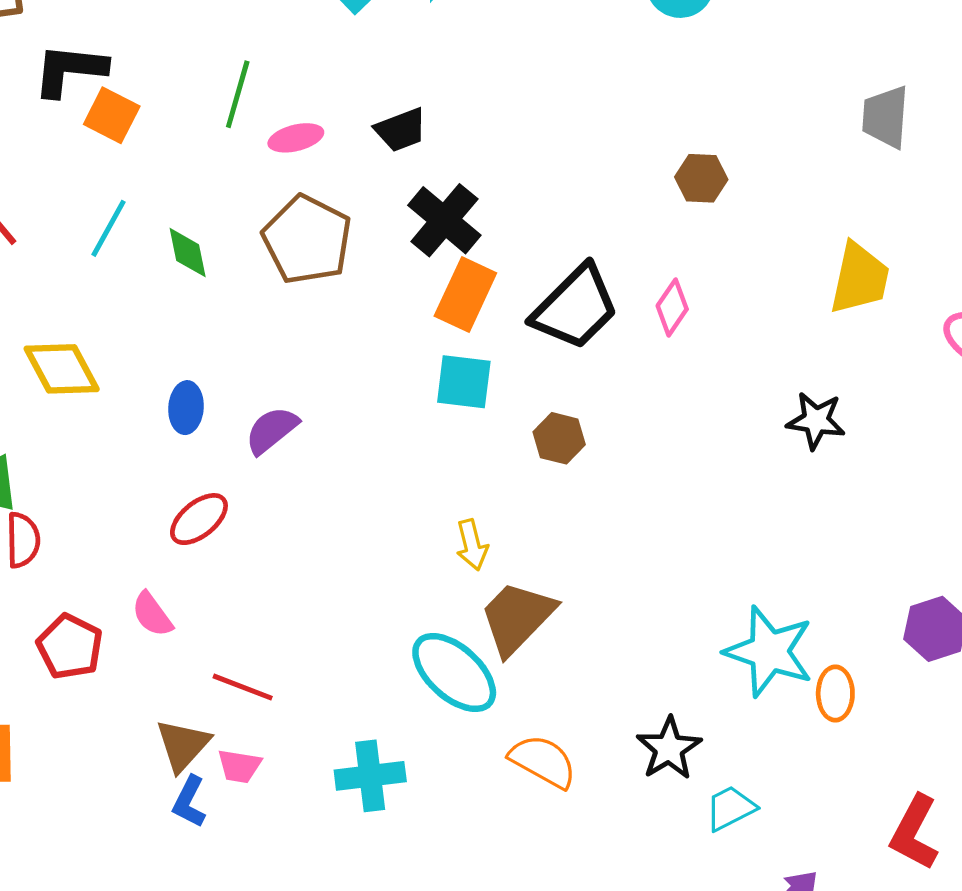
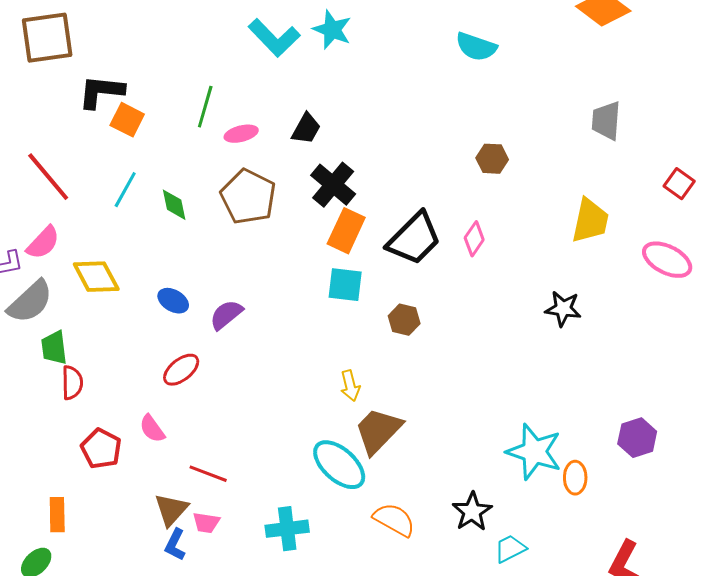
black trapezoid: (401, 130) -> (306, 129), turned -40
blue ellipse: (186, 408) -> (173, 301), turned -64

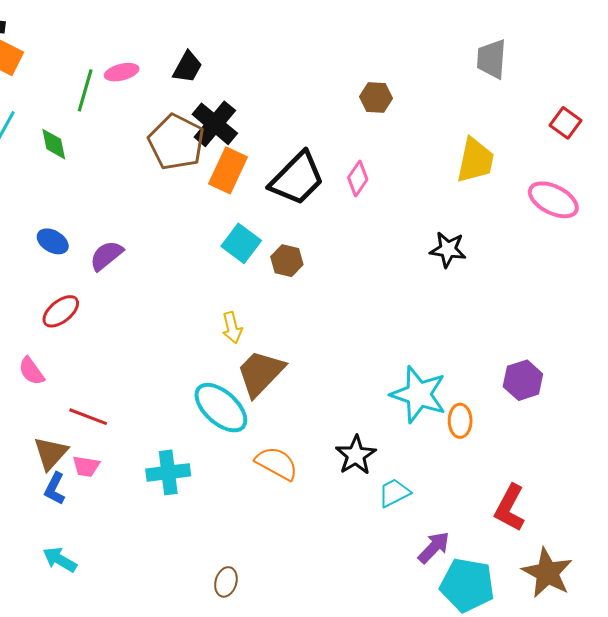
green line: (205, 107) -> (85, 90), moved
brown pentagon: (248, 197) -> (176, 142), moved
cyan square: (345, 285) -> (241, 243), moved, turned 30

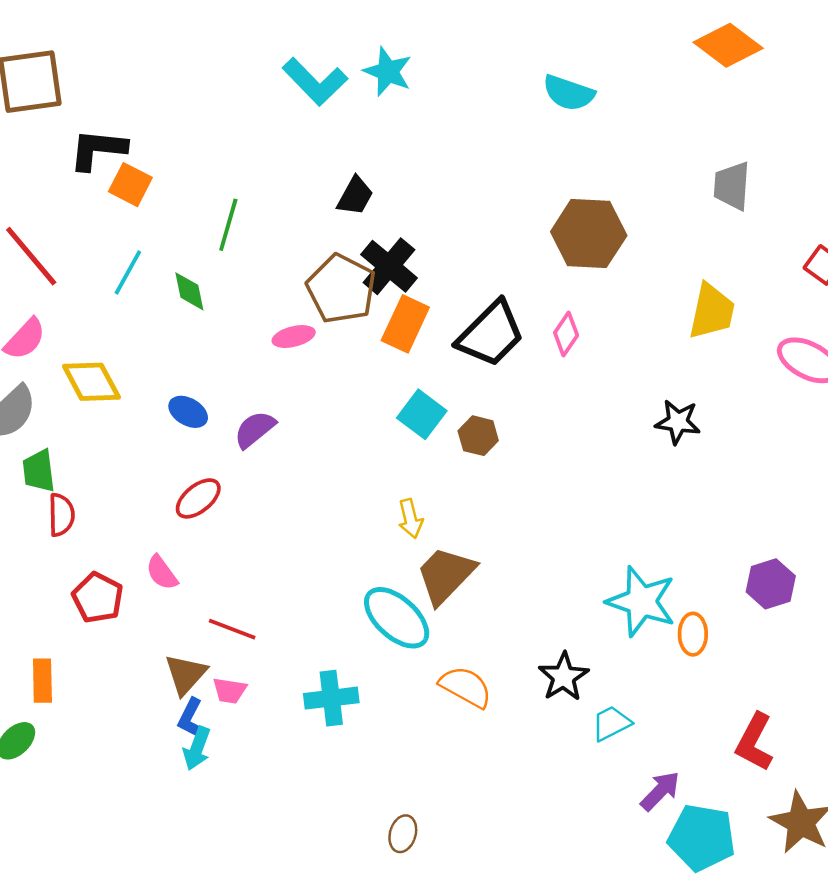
pink ellipse: (122, 72) -> (294, 337), moved
brown hexagon: (376, 97) -> (589, 234), size x1.8
cyan arrow: (60, 560) -> (197, 748), moved, turned -100

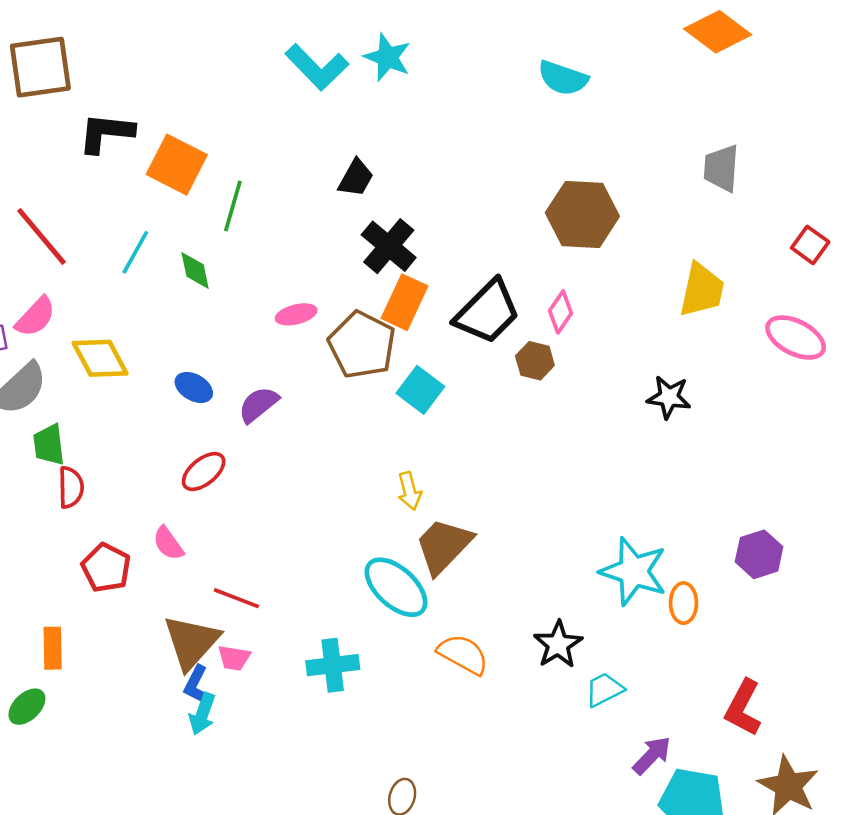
orange square: (130, 185) -> (177, 165), moved, size x1.4
brown pentagon: (341, 289) -> (362, 345), moved
brown hexagon: (478, 436) -> (535, 361), moved
brown triangle: (186, 674) -> (191, 642), size x1.4

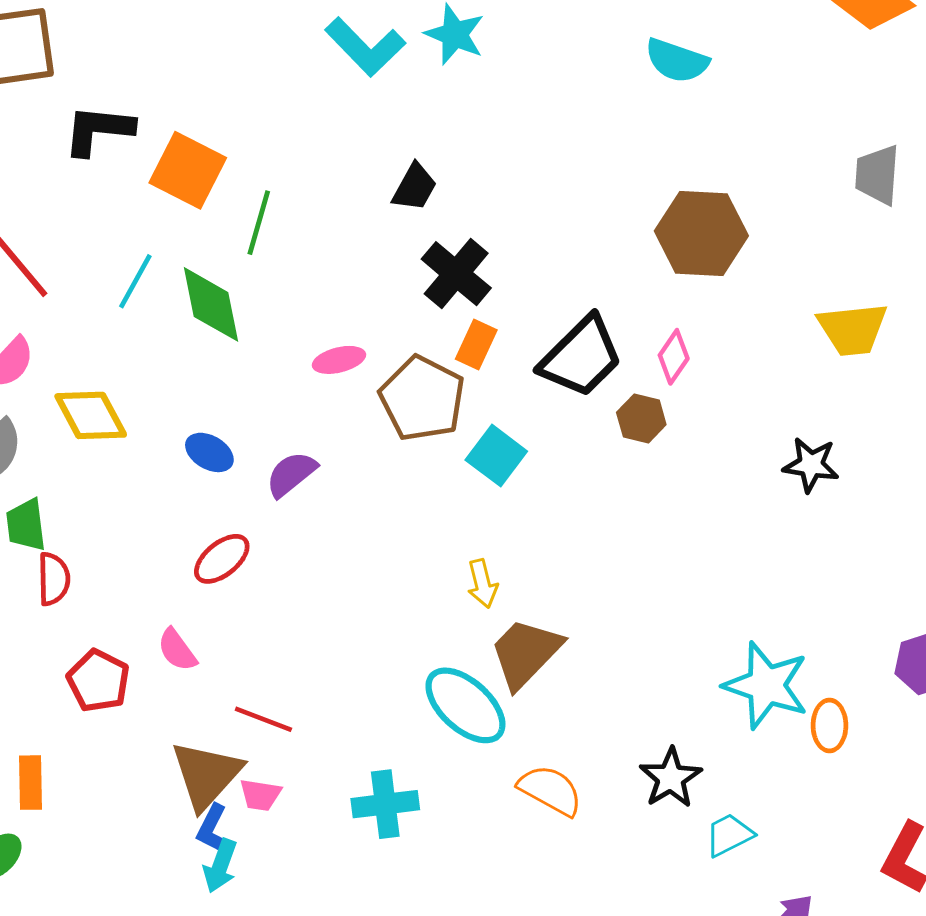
green diamond: (195, 271) -> (211, 304), size x1.6
yellow trapezoid: (702, 290) -> (853, 329), turned 72
orange rectangle: (405, 302) -> (476, 344), size x0.7

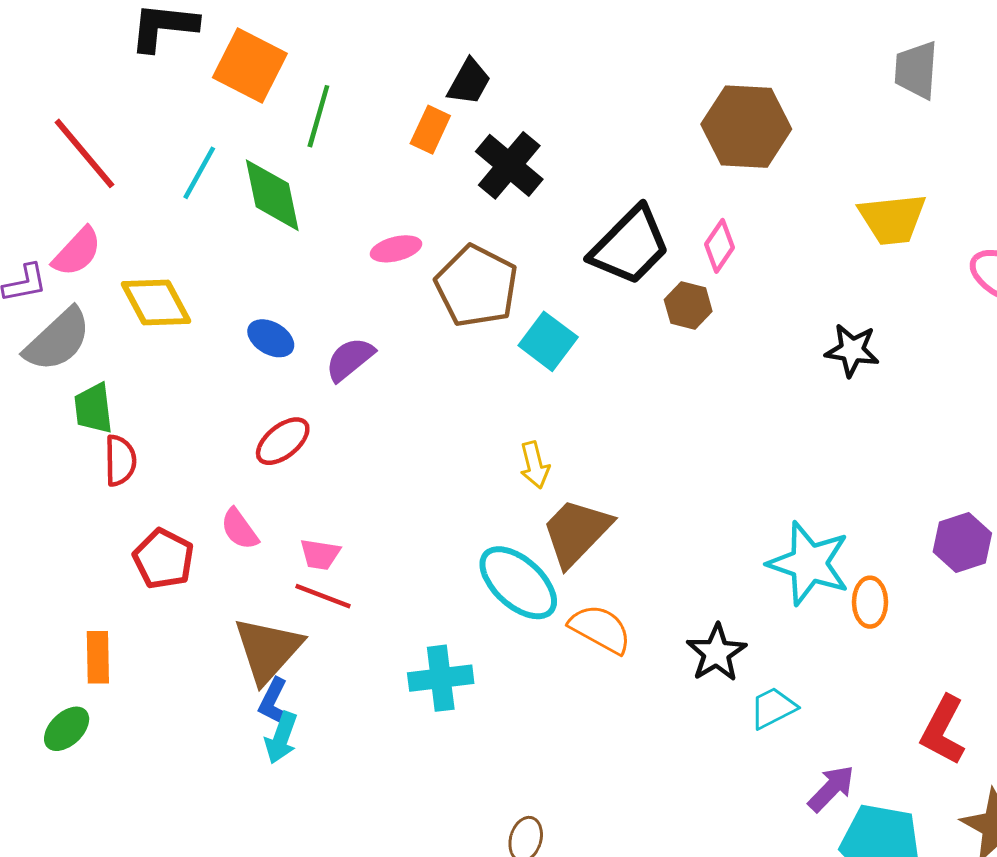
orange rectangle: (476, 344) -> (430, 130), moved
orange semicircle: (550, 790) -> (600, 629), moved
pink trapezoid: (260, 795) -> (320, 554), moved

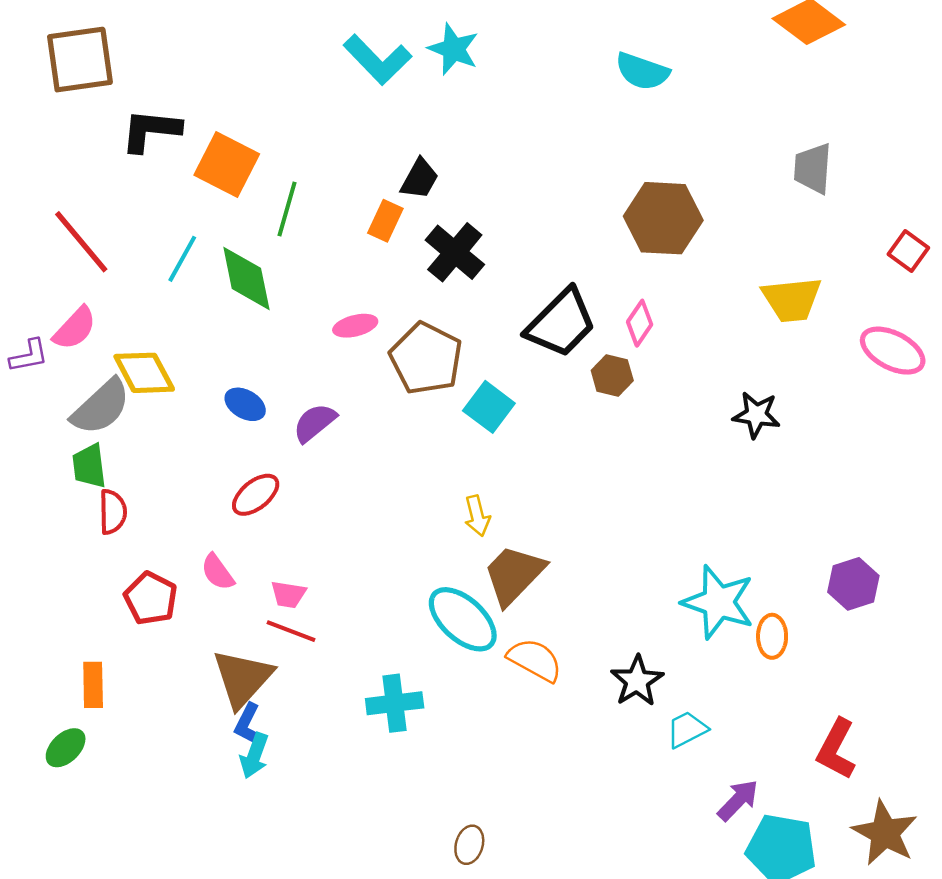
gray semicircle: (58, 340) -> (101, 407), moved

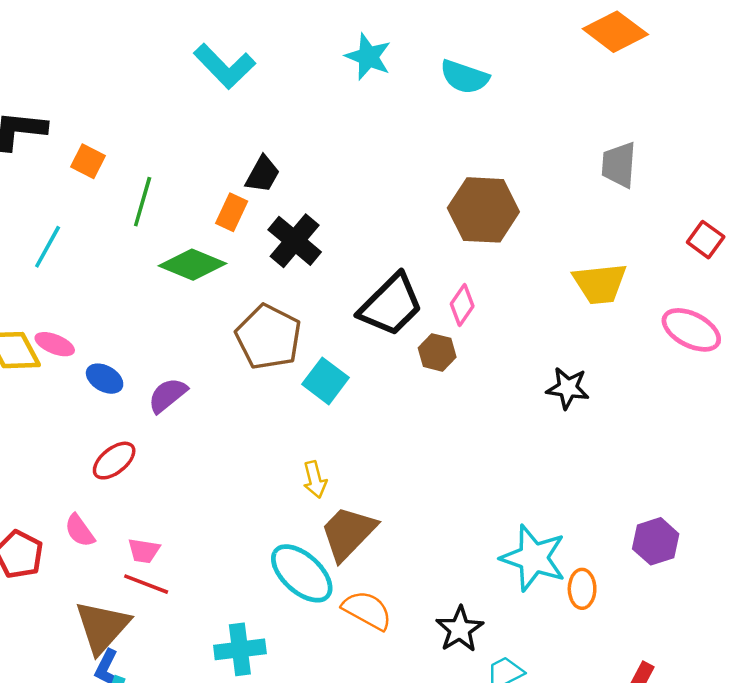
cyan star: (454, 49) -> (368, 57), moved
orange square: (227, 164) -> (88, 161), size x0.6
green diamond: (246, 278) -> (192, 265), moved, turned -56
pink ellipse: (355, 326) -> (55, 344), moved, turned 36

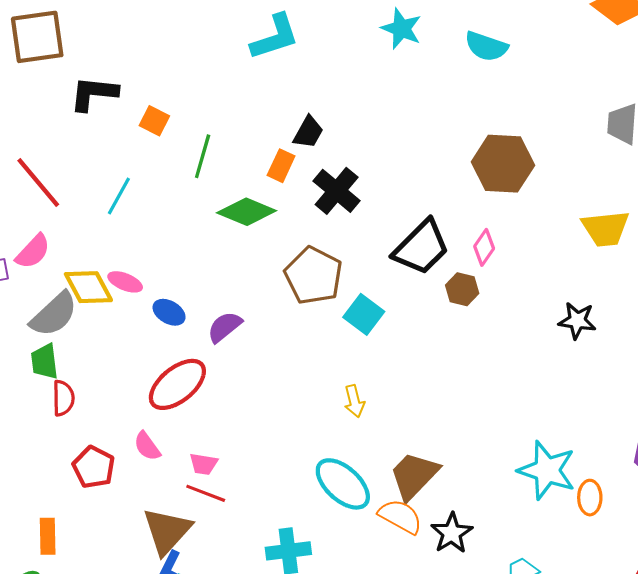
cyan L-shape: (225, 66) -> (275, 37), turned -64
red ellipse: (114, 461) -> (177, 384), size x1.5
brown trapezoid: (348, 533) -> (414, 476), moved
black star: (460, 629) -> (452, 533), moved

